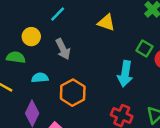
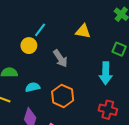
yellow circle: (31, 37) -> (29, 46), moved
gray arrow: (63, 49) -> (60, 58), moved

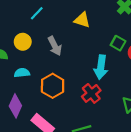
yellow circle: (29, 46) -> (23, 42), moved
red cross: (108, 110) -> (91, 93), moved, turned 30

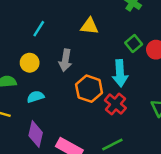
green square: (118, 43) -> (134, 44), turned 32
gray arrow: (55, 46) -> (65, 60), turned 48
orange hexagon: (53, 86) -> (89, 89), moved

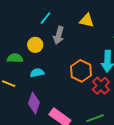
gray arrow: (65, 60) -> (59, 35), moved

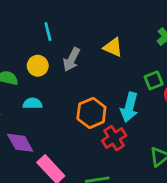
cyan line: (45, 18) -> (48, 31), moved, turned -64
purple diamond: (34, 103) -> (20, 143), turned -60

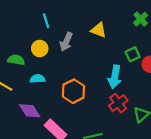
orange hexagon: (91, 113) -> (73, 91), moved
red cross: (114, 138) -> (118, 103), moved

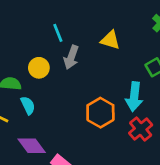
cyan line: (46, 21) -> (58, 33), moved
cyan semicircle: (37, 79) -> (28, 105), moved, turned 72
orange hexagon: (73, 91) -> (100, 113), moved

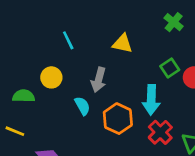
gray arrow: (71, 57) -> (99, 80), moved
cyan semicircle: (28, 105) -> (82, 106), moved

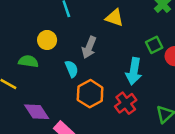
green semicircle: (24, 96) -> (28, 61), moved
orange hexagon: (118, 119) -> (90, 94), moved
red cross: (160, 132) -> (126, 103), moved

